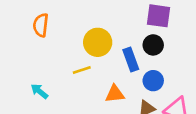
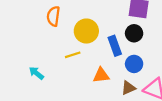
orange semicircle: (41, 25) -> (53, 16), moved

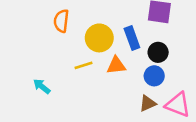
black circle: (134, 33) -> (158, 52), moved
blue rectangle: (115, 46) -> (132, 38), moved
orange triangle: (101, 75) -> (116, 65), moved

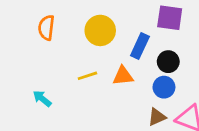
orange semicircle: (61, 21) -> (46, 28), moved
yellow circle: (99, 38) -> (100, 30), moved
blue rectangle: (132, 38) -> (140, 46), turned 45

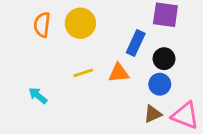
yellow circle: (100, 30) -> (80, 23), moved

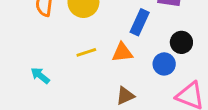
black circle: (164, 59) -> (181, 42), moved
brown triangle: (153, 114) -> (125, 96), moved

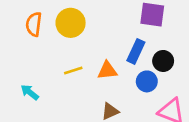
blue rectangle: (140, 22) -> (136, 51), moved

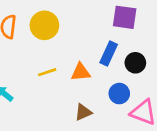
blue circle: (147, 81) -> (119, 94), moved

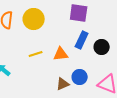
purple square: (125, 17) -> (79, 13), moved
blue circle: (119, 94) -> (80, 77), moved

